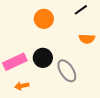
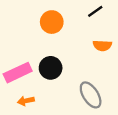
gray ellipse: (67, 71) -> (91, 95), moved

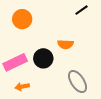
orange circle: (52, 22) -> (22, 19), moved
orange semicircle: (102, 46) -> (65, 44), moved

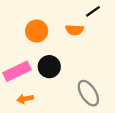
orange circle: (22, 19) -> (37, 31), moved
orange semicircle: (65, 44) -> (75, 30), moved

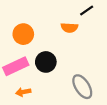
orange circle: (37, 31) -> (23, 34), moved

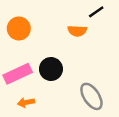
orange circle: (23, 34) -> (19, 29), moved

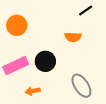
orange semicircle: (77, 31) -> (73, 37), moved
orange arrow: (26, 102) -> (33, 91), moved

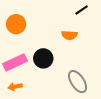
orange arrow: (33, 91) -> (15, 87), moved

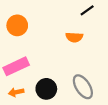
black circle: (43, 58) -> (46, 89), moved

